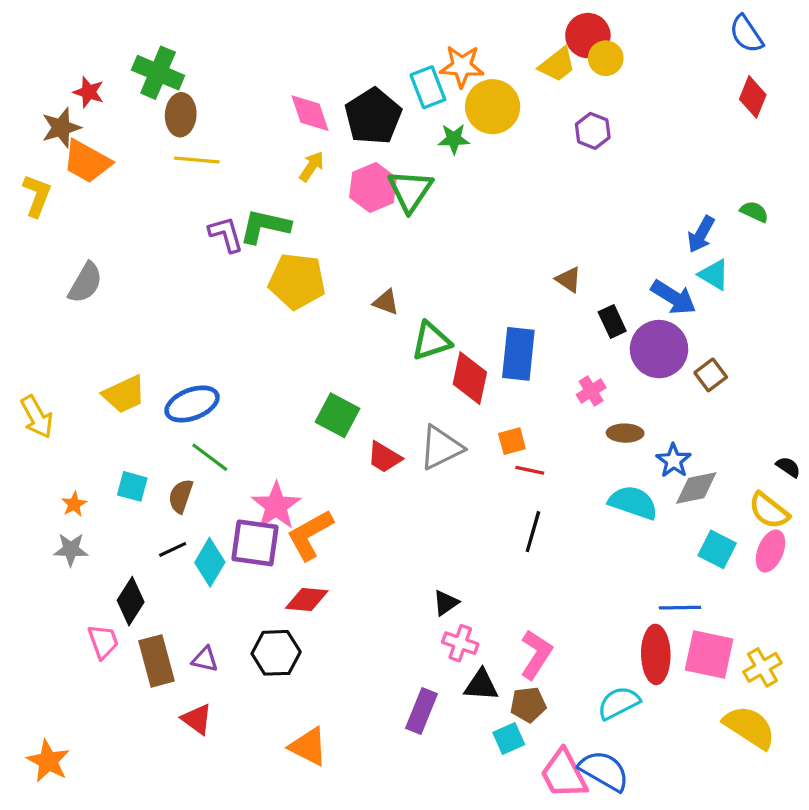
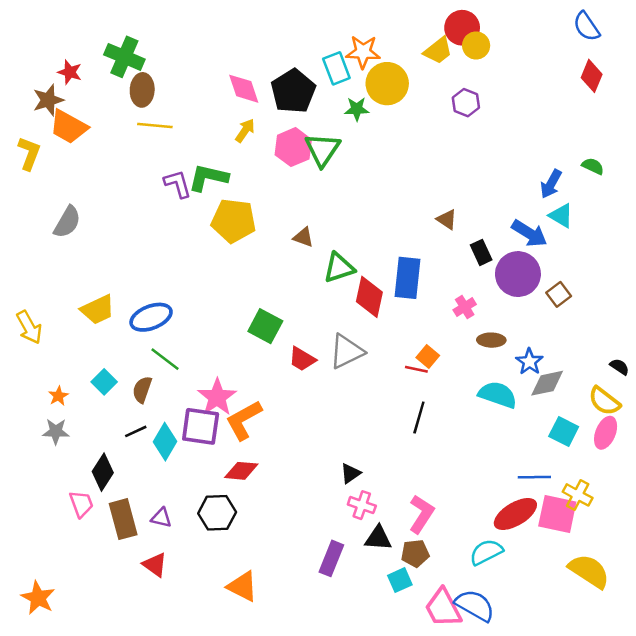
orange square: (512, 441) -> (428, 357), moved, turned -35
cyan square: (132, 486) -> (104, 382), turned 30
red ellipse: (656, 654) -> (515, 514), turned 60
yellow cross: (762, 667) -> (578, 495), moved, turned -32

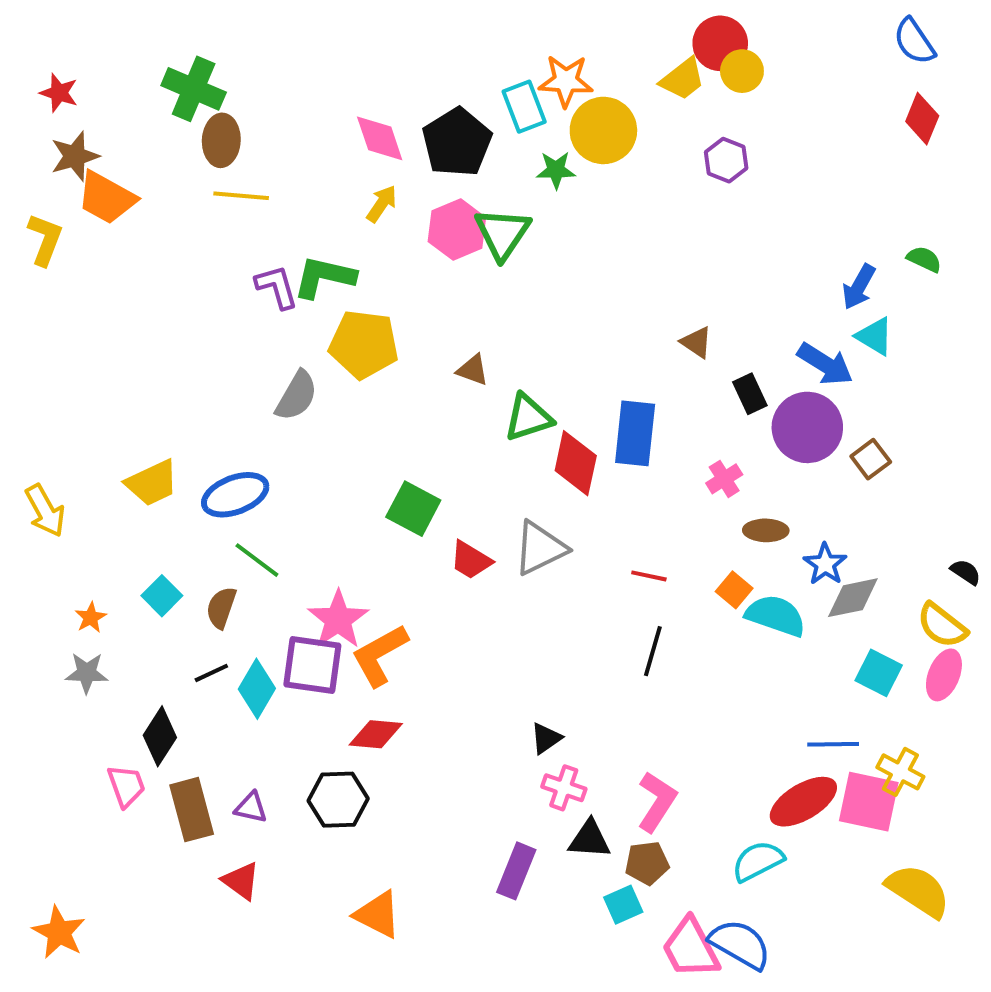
red star: (70, 72) -> (59, 93), moved
gray semicircle: (67, 222) -> (297, 396), moved
orange square: (428, 357) -> (734, 590), moved

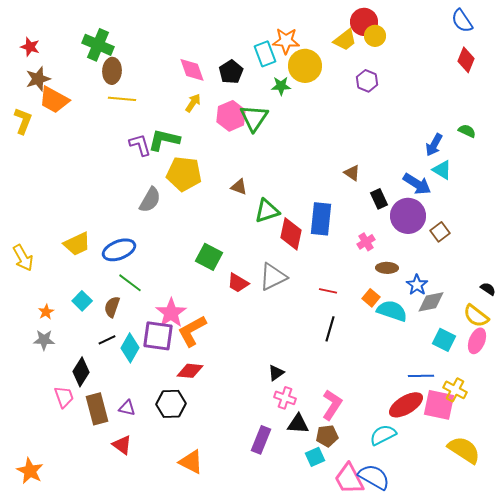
black pentagon: (457, 142) -> (231, 72), size x0.7

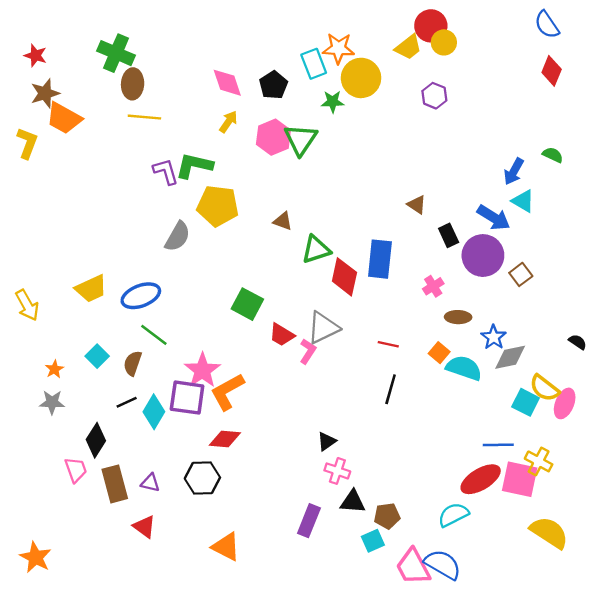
yellow semicircle: (476, 316) -> (544, 388), moved
pink L-shape: (332, 405) -> (308, 351), moved, size x0.7

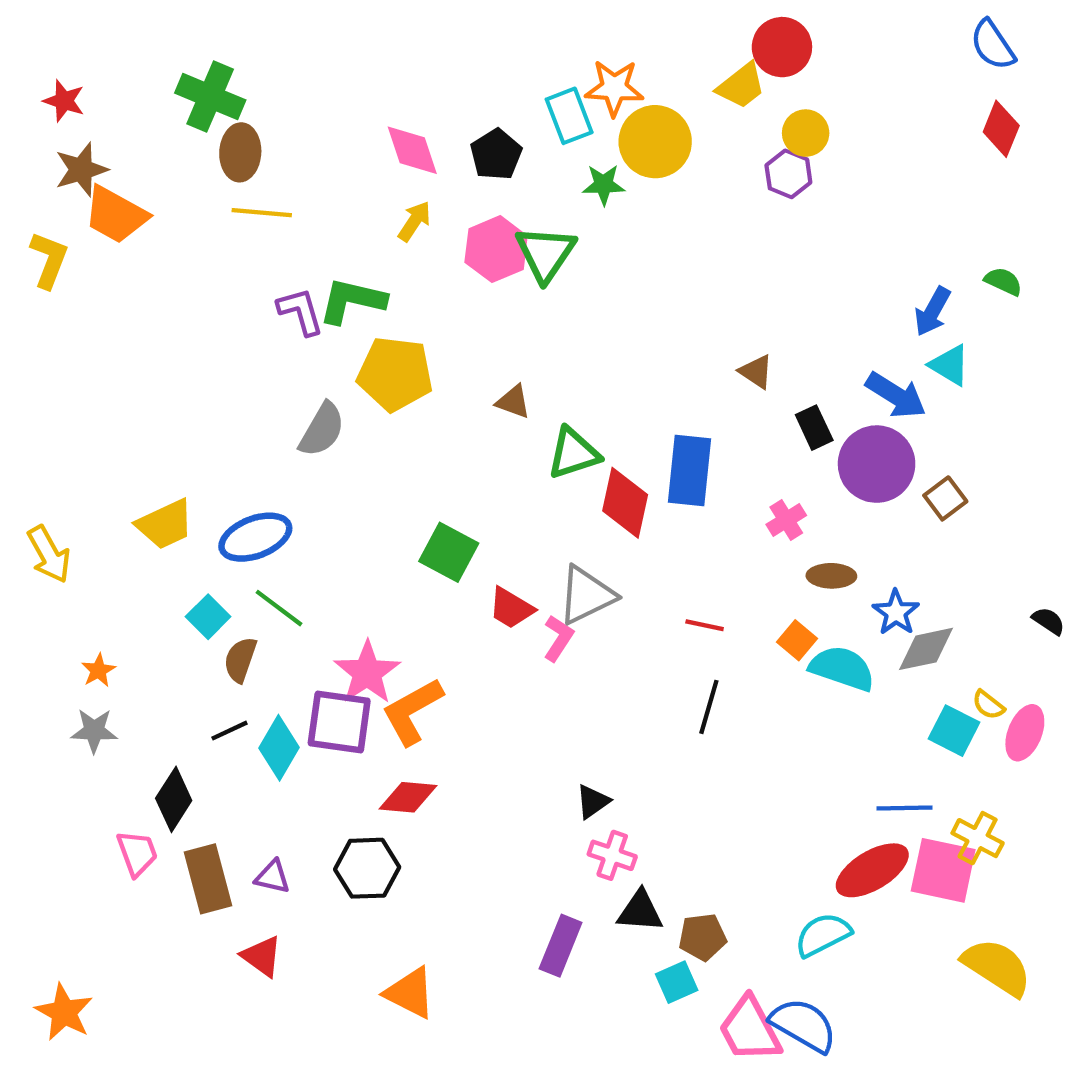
yellow circle: (444, 42) -> (806, 133), moved
cyan square: (97, 356) -> (208, 617), moved
yellow semicircle: (544, 388) -> (988, 705), size x0.6

